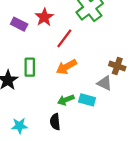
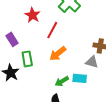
purple rectangle: (19, 24) -> (12, 39), moved, turned 40

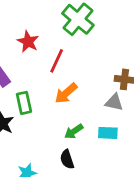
cyan rectangle: (80, 78) -> (108, 133), moved

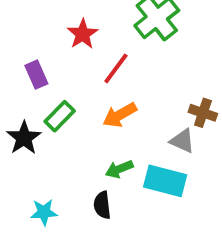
green rectangle: (24, 103) -> (60, 116), turned 45
cyan rectangle: (108, 133) -> (165, 181), size x1.5

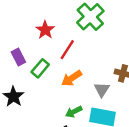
green rectangle: (60, 116) -> (40, 68), moved
gray triangle: (182, 141) -> (102, 89), moved, turned 42

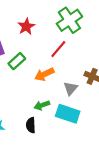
red line: (67, 50) -> (58, 49), moved

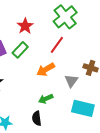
green rectangle: (17, 61) -> (20, 50), moved
cyan rectangle: (68, 114) -> (83, 108), moved

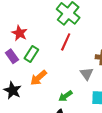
red star: (25, 26) -> (19, 33), moved
orange arrow: (46, 70) -> (38, 78), moved

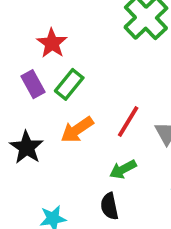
red line: (66, 42) -> (128, 121), moved

